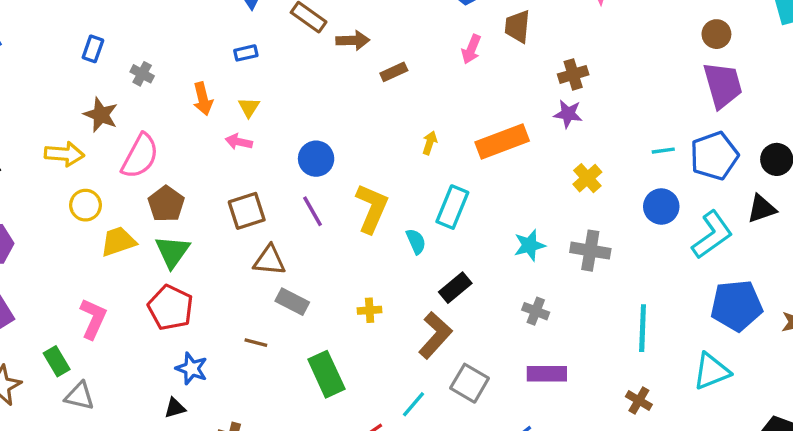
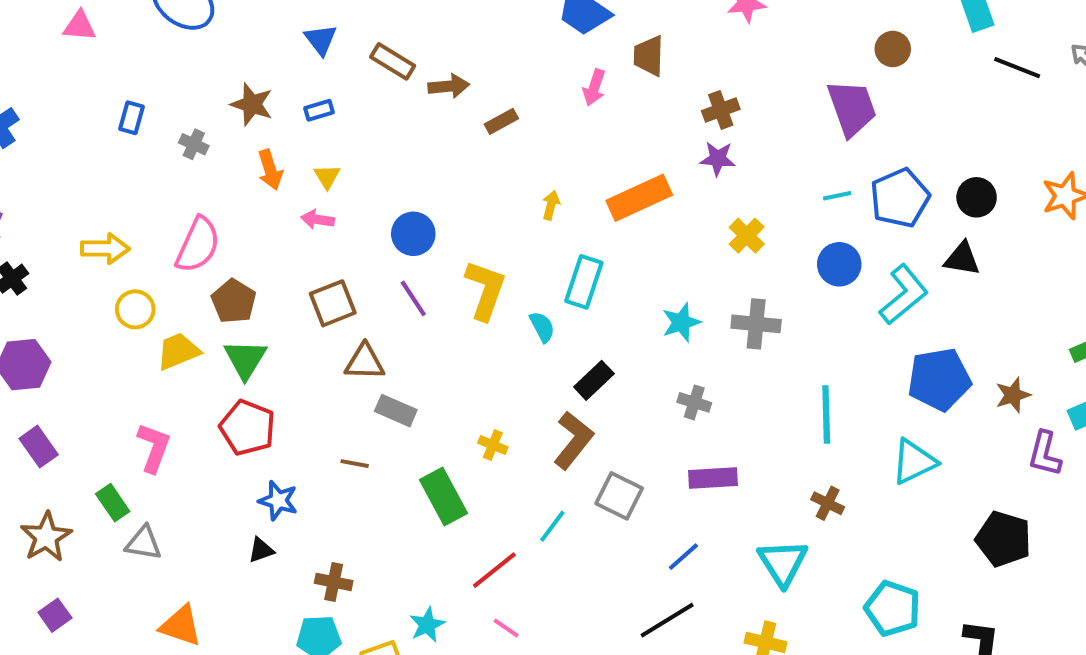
purple trapezoid: (723, 85) -> (852, 108), moved
brown star: (101, 115) -> (252, 104), moved
black triangle: (762, 209) -> (962, 259), turned 32
yellow cross: (370, 310) -> (493, 445), moved, turned 30

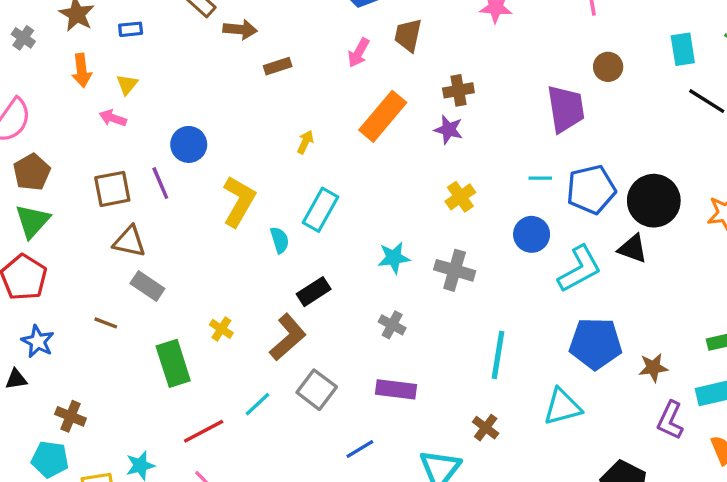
black circle: (977, 197) -> (654, 201), size x1.6
orange rectangle: (639, 198) -> (383, 116), moved, turned -36
purple line: (413, 298) -> (160, 183), moved

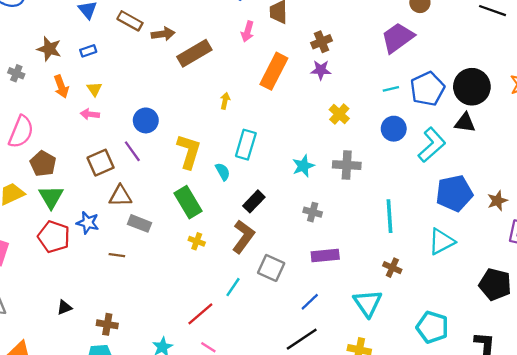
brown rectangle: (278, 66) -> (194, 53), size x1.8
purple trapezoid: (566, 109) -> (398, 38), turned -104
blue star: (38, 341) -> (88, 223), moved
green rectangle: (173, 363) -> (188, 202), moved

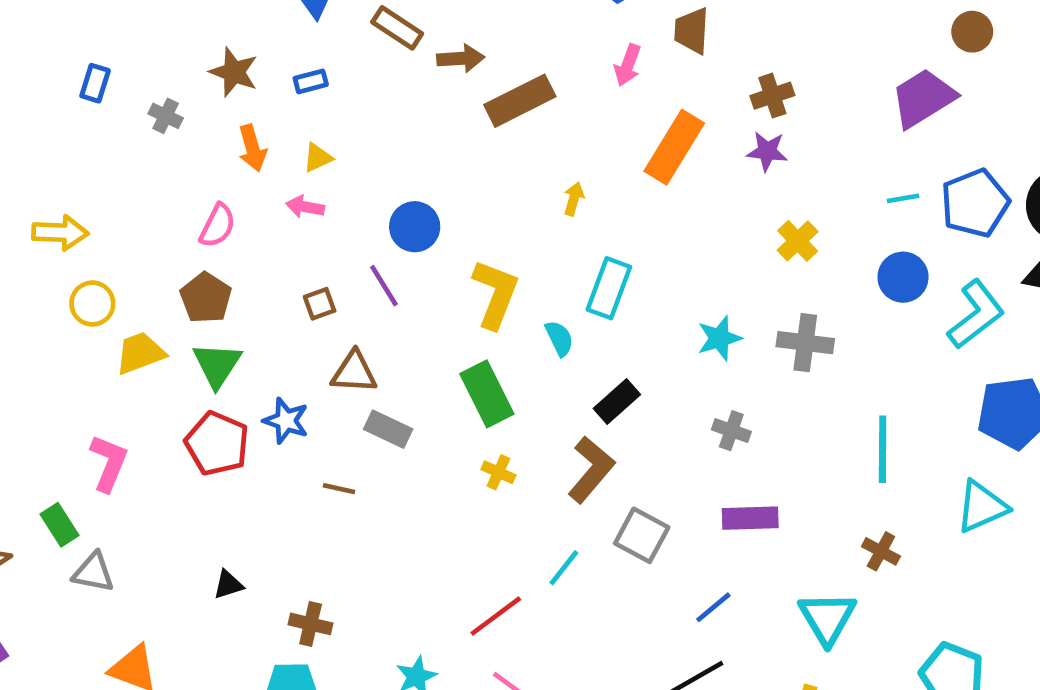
yellow triangle: (94, 89) -> (318, 158), turned 35
pink semicircle: (21, 132) -> (218, 226), moved, size x0.7
brown square: (101, 163) -> (320, 304), size x0.6

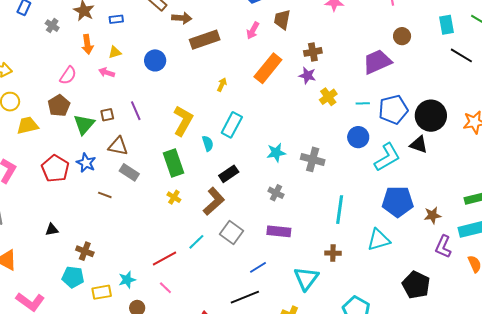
blue circle: (415, 227) -> (155, 60), moved
yellow cross: (798, 241) -> (328, 97), moved
green triangle: (217, 365) -> (84, 124), moved
brown cross: (881, 551) -> (333, 253), turned -35

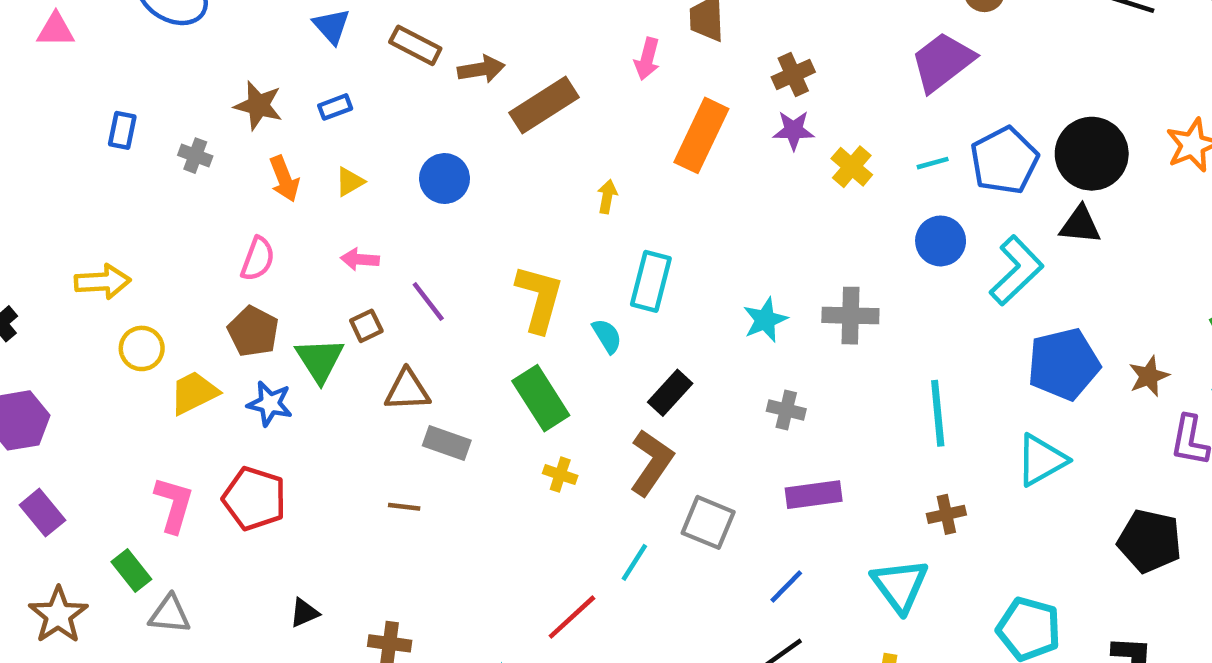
pink arrow: (107, 72) -> (360, 259), moved
blue star: (86, 163) -> (270, 404), moved
red pentagon: (55, 169) -> (254, 499), moved

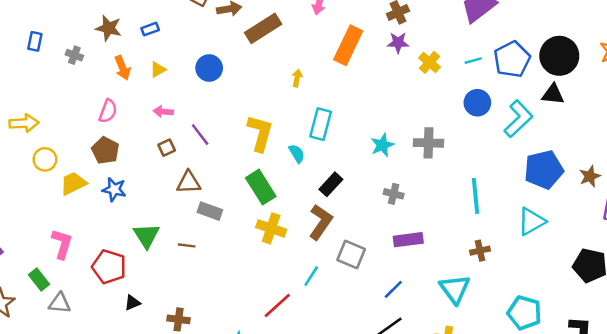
green triangle: (320, 360) -> (146, 236), moved
yellow cross: (560, 475) -> (271, 228), size x1.6
red pentagon: (254, 499) -> (109, 267), moved

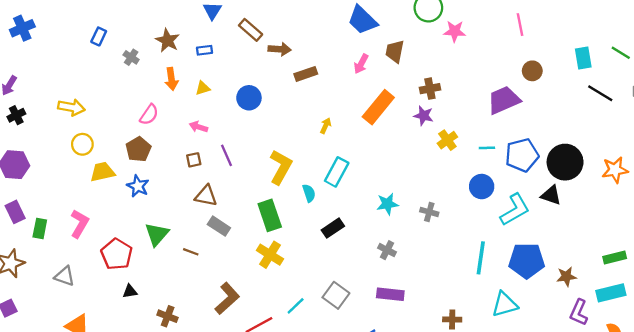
brown rectangle: (263, 28) -> (306, 74), size x0.7
gray cross: (429, 143) -> (429, 212), size x0.7
cyan line: (475, 196) -> (481, 258), moved
brown L-shape: (321, 222) -> (227, 298), moved
green rectangle: (39, 279) -> (40, 228), moved, turned 36

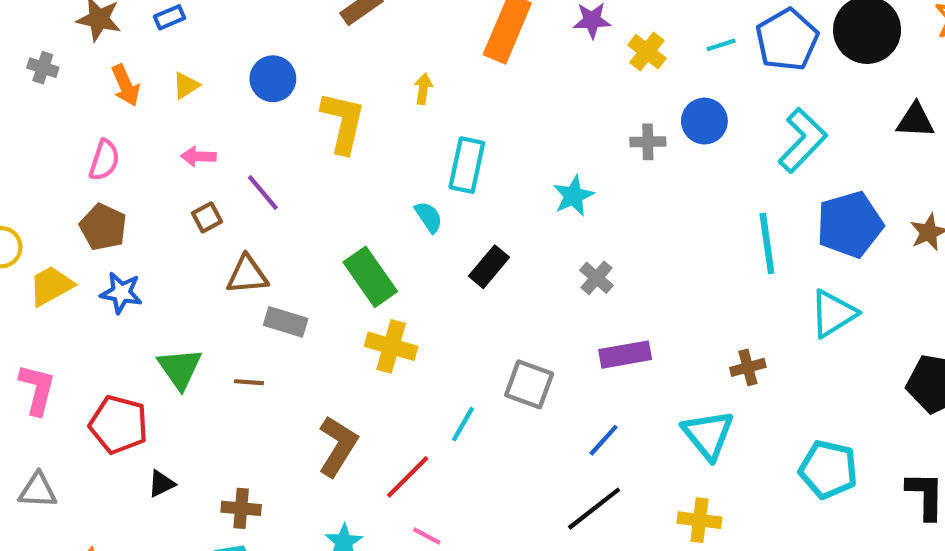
yellow L-shape: (281, 167) -> (343, 122), moved
blue circle: (482, 187) -> (704, 121), moved
black triangle: (551, 195) -> (915, 120), moved
gray cross: (429, 212) -> (648, 142), moved
gray cross: (387, 250) -> (596, 278), turned 30

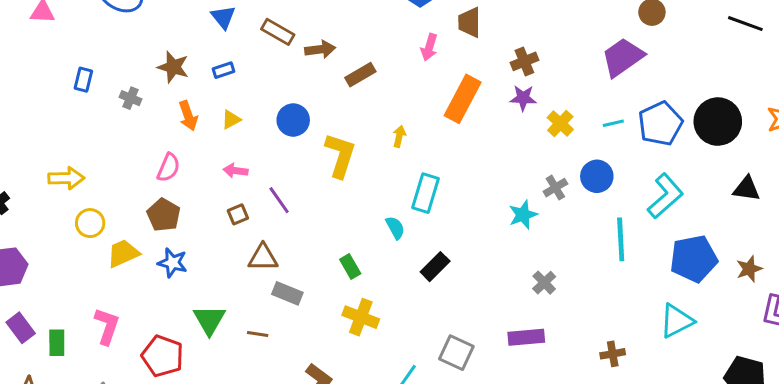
gray cross: (648, 142) -> (555, 188), turned -35
cyan star: (573, 196) -> (523, 215), moved
cyan line: (767, 243) -> (621, 239), moved
green rectangle: (370, 277) -> (350, 267), size x0.6
gray cross: (596, 278) -> (544, 283), moved

